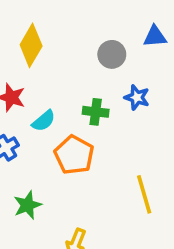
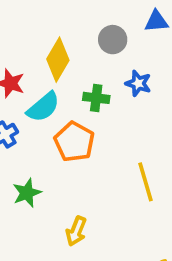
yellow diamond: (31, 45) -> (58, 60), moved
cyan semicircle: (44, 121) -> (43, 107), size x1.4

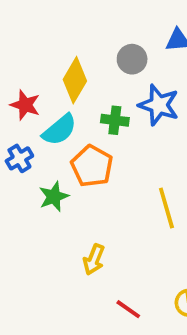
blue star: (138, 83) -> (159, 105), size x1.5
green star: (27, 193) -> (54, 197), moved

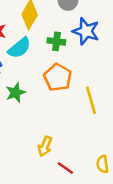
orange pentagon: (92, 166) -> (58, 77), moved
yellow arrow: (94, 260) -> (45, 146), moved

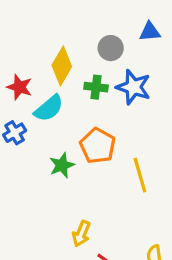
green cross: (56, 41) -> (96, 87), moved
green star: (16, 93) -> (62, 165), moved

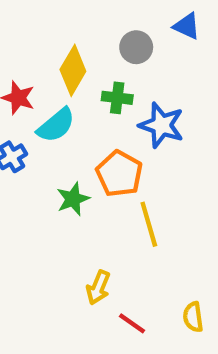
blue triangle: (150, 32) -> (187, 26), turned 30
blue star: (133, 87) -> (161, 125), moved
yellow line: (140, 175) -> (149, 224), moved

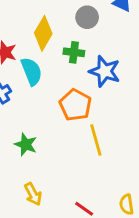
cyan semicircle: (56, 125) -> (32, 71), turned -72
green star: (73, 199) -> (26, 144), moved, turned -30
yellow arrow: (98, 287) -> (33, 194), moved, turned -50

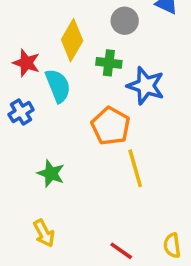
yellow arrow: (33, 194) -> (44, 233), moved

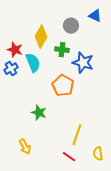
blue cross: (21, 112) -> (11, 69), moved
yellow line: (135, 168) -> (77, 135), moved, turned 35
green star: (51, 174) -> (39, 113), moved

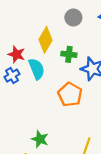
gray circle: (71, 26) -> (73, 18), moved
green star: (39, 113) -> (40, 139), moved

